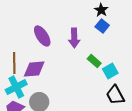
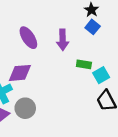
green rectangle: (94, 61) -> (84, 64), turned -32

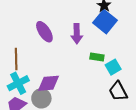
blue square: (93, 27) -> (105, 22), size x1.6
purple diamond: (20, 73) -> (48, 83), moved

